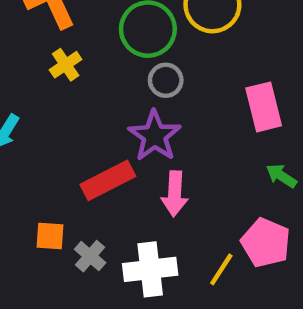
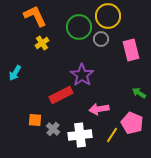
gray circle: (166, 80) -> (101, 39), moved
pink rectangle: (264, 107) -> (131, 50), moved
pink arrow: (175, 194) -> (99, 109), moved, turned 78

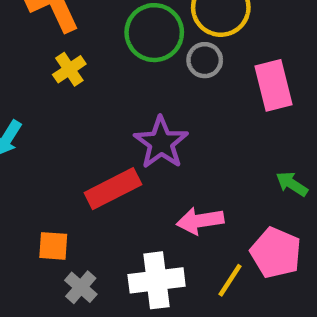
gray cross: (53, 129) -> (81, 287), moved

